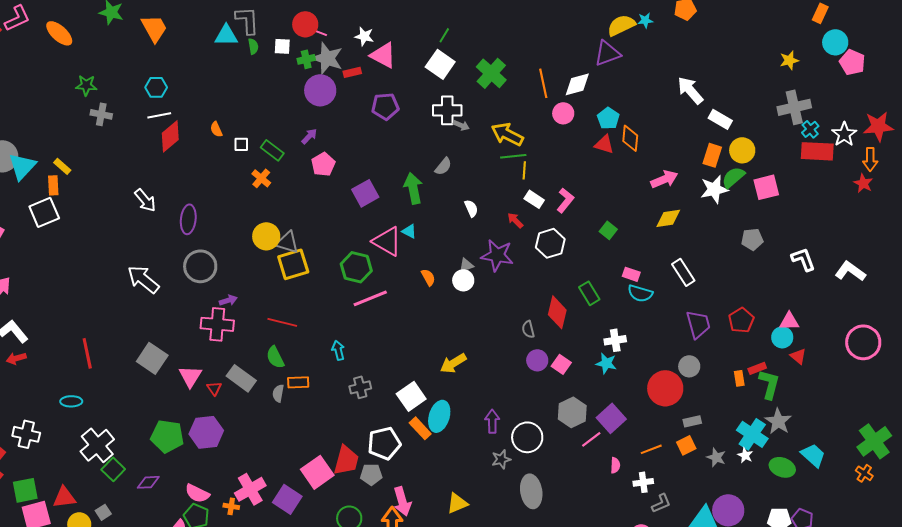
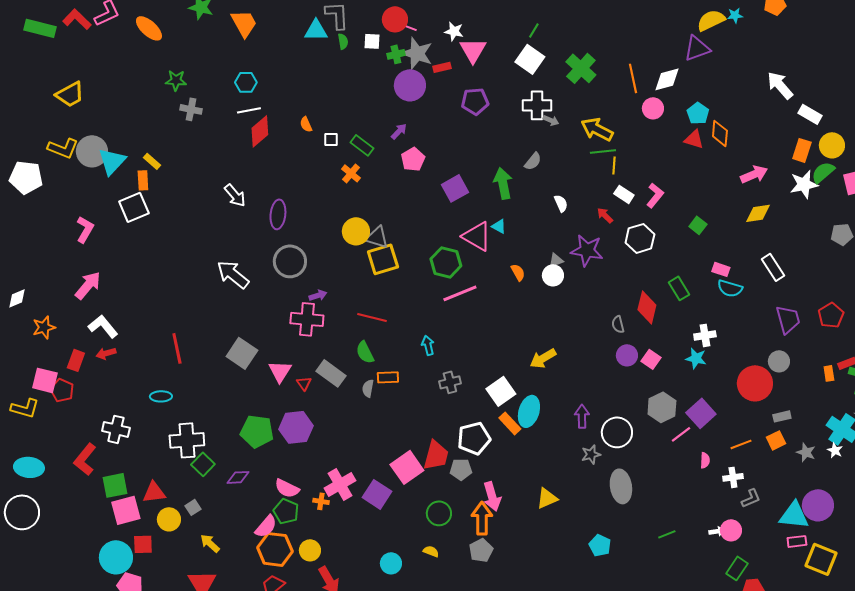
pink triangle: (383, 55) -> (473, 50), turned 32
white cross: (97, 445) -> (187, 440), turned 36

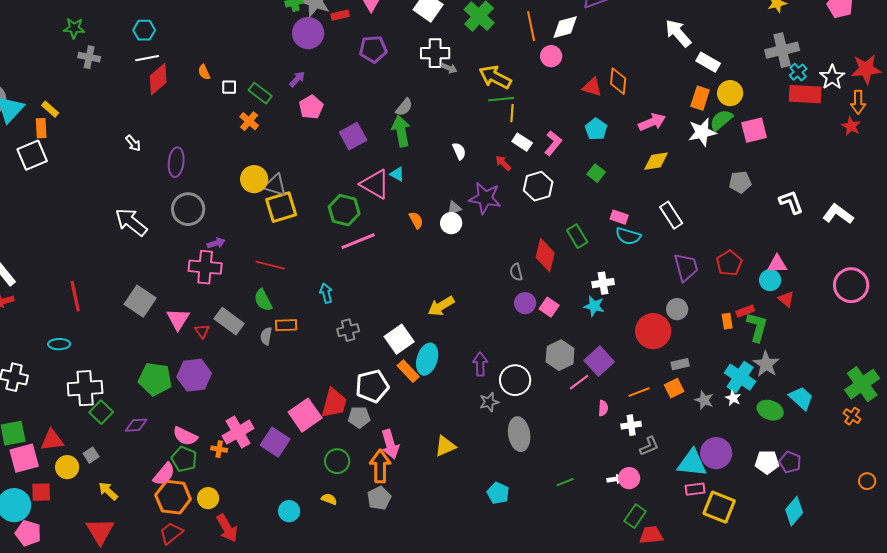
cyan pentagon: (698, 113) -> (596, 129), moved
gray semicircle: (533, 161) -> (404, 107), moved
white arrow: (235, 195) -> (133, 143), size x0.7

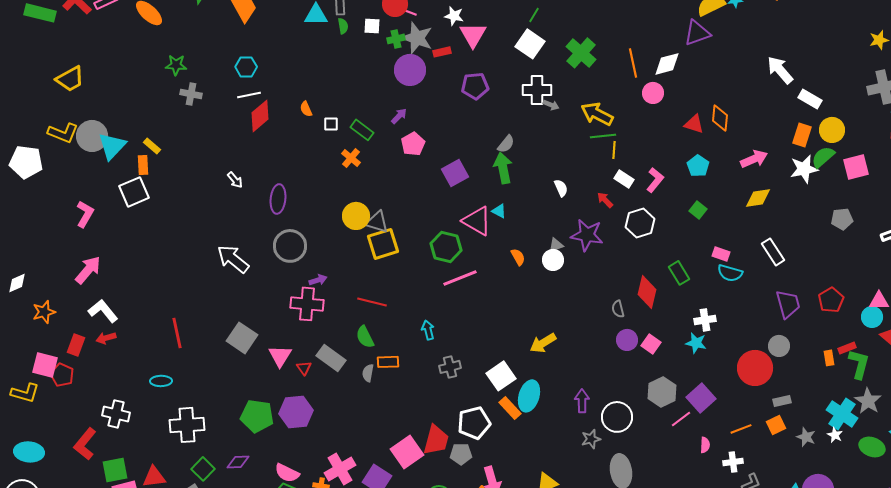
green square: (101, 412) -> (203, 469), moved

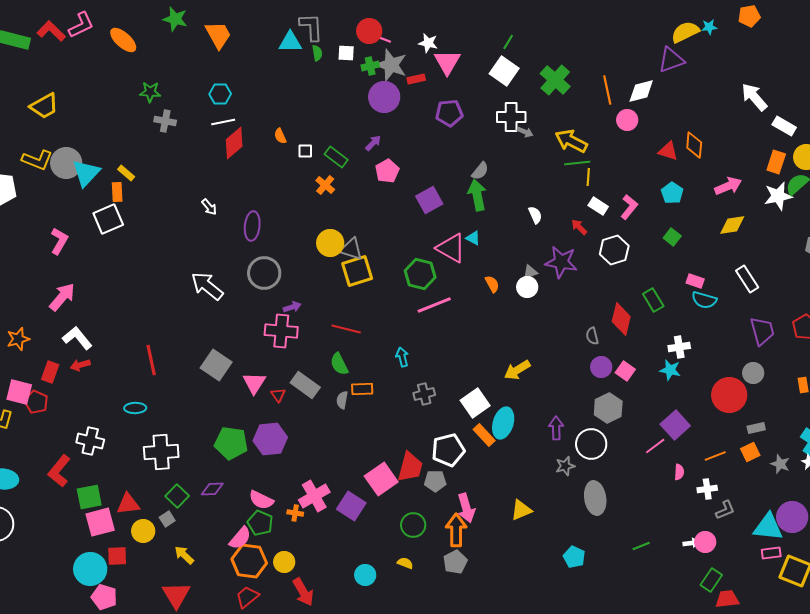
gray hexagon: (662, 392) -> (608, 408), moved

